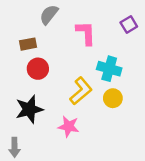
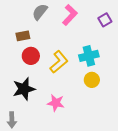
pink L-shape: (86, 33) -> (70, 15), moved, turned 45
cyan cross: (109, 69) -> (89, 56), turned -30
yellow L-shape: (81, 91) -> (59, 62), moved

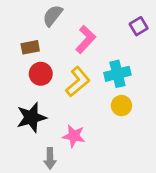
pink L-shape: (70, 15) -> (86, 39), moved
gray arrow: (12, 120) -> (50, 158), moved

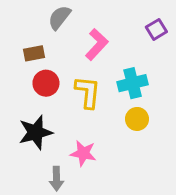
yellow L-shape: (78, 82) -> (88, 92), turned -44

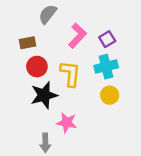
purple square: (156, 29) -> (107, 39), moved
black star: (36, 132) -> (44, 95), moved

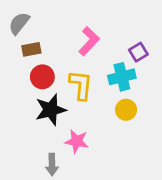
gray semicircle: (48, 14) -> (19, 23), moved
purple square: (107, 39) -> (138, 52), moved

